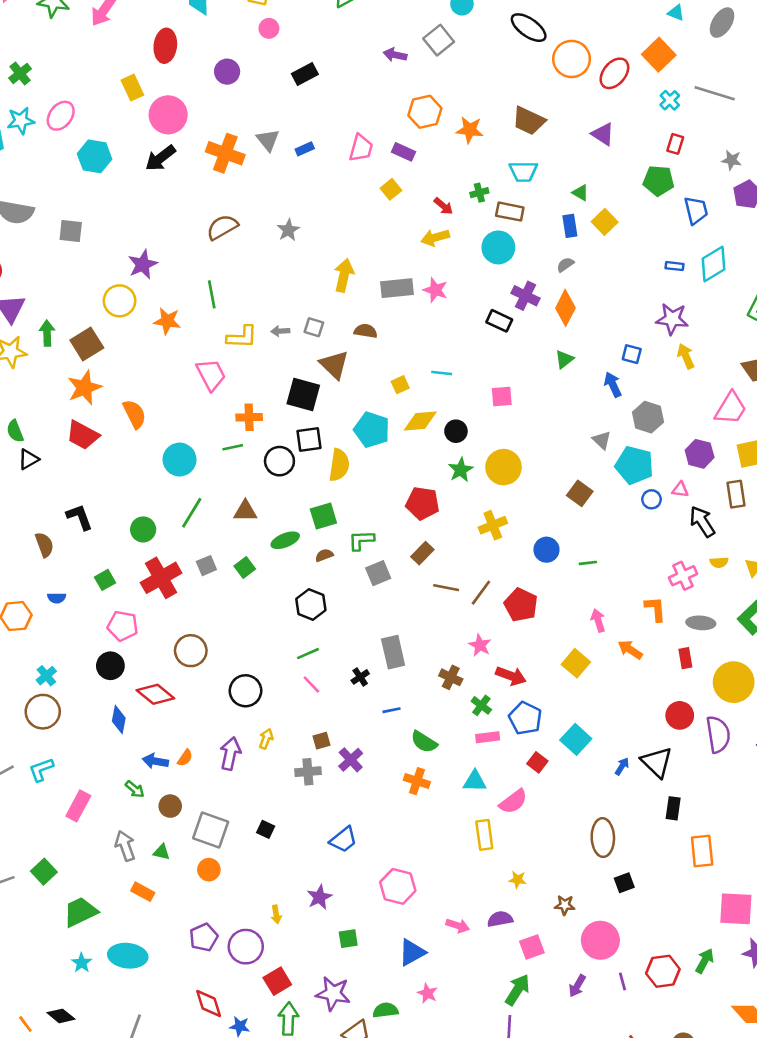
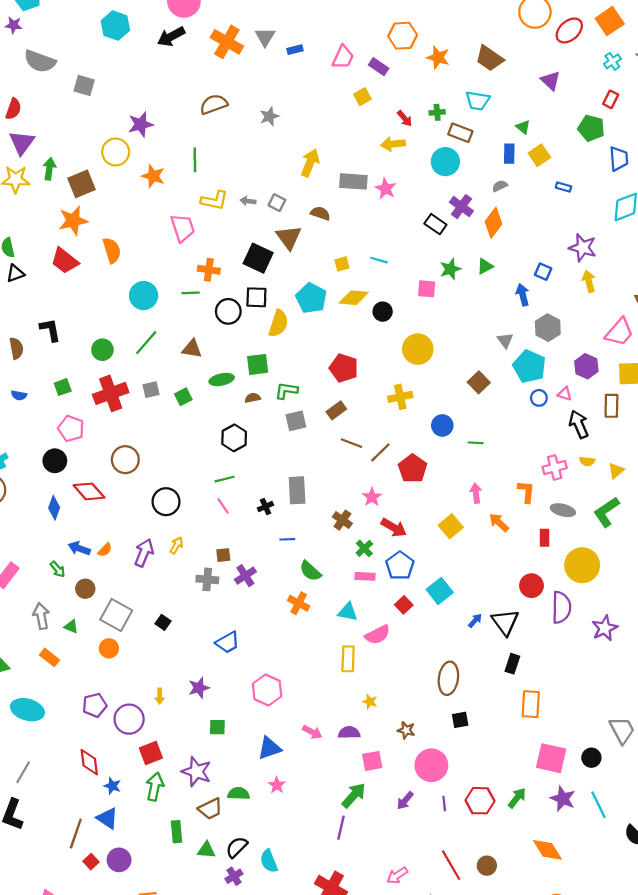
blue rectangle: (674, 266) -> (563, 187), moved
green star: (461, 470) -> (450, 269), moved

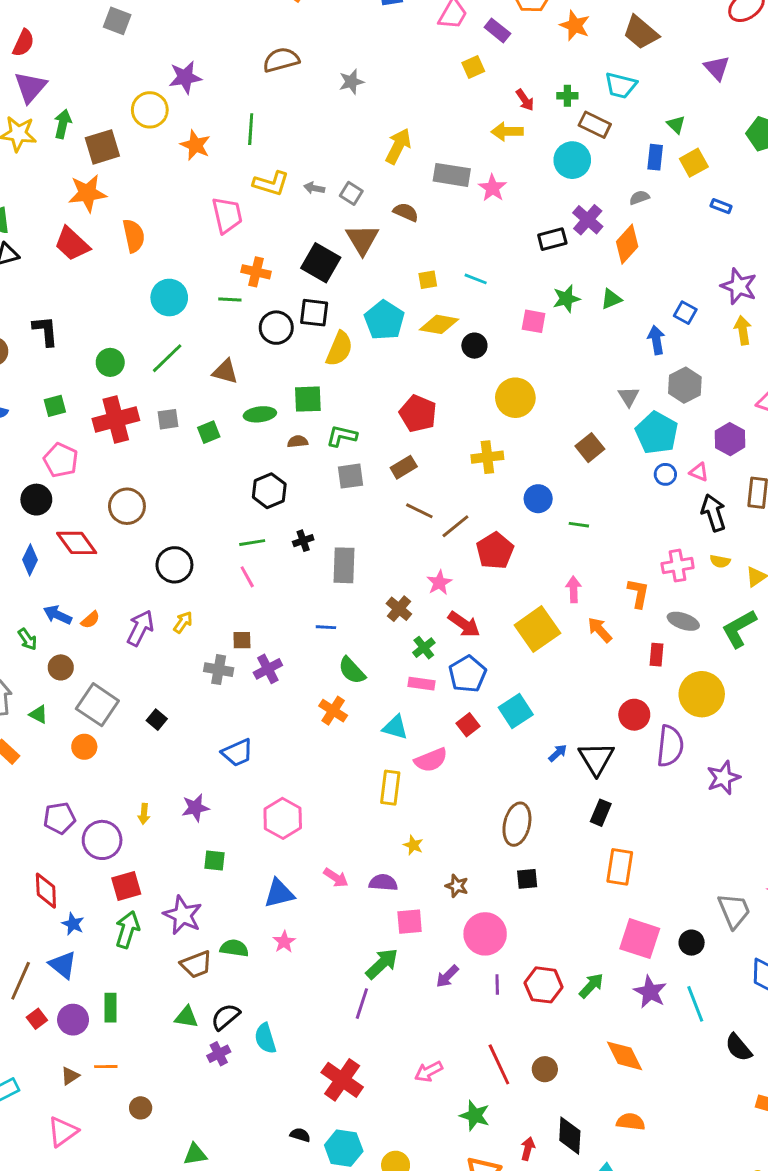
black rectangle: (435, 224) -> (552, 239), turned -55
black cross: (265, 507) -> (303, 541), moved
yellow square: (451, 526) -> (537, 629), size x1.4
green rectangle: (176, 832) -> (111, 1008), moved

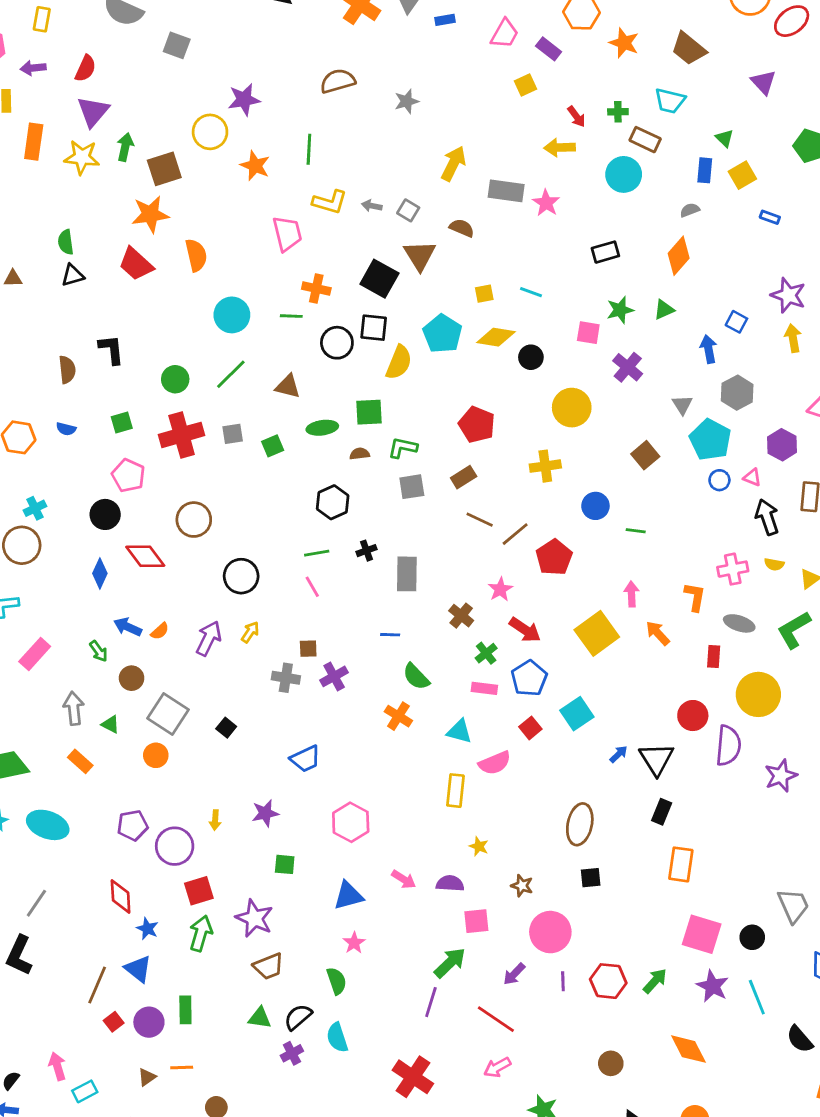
purple cross: (588, 220) -> (628, 367), moved
green semicircle: (234, 948) -> (337, 981), moved, turned 64
red line: (499, 1064) -> (496, 1019), moved, turned -30

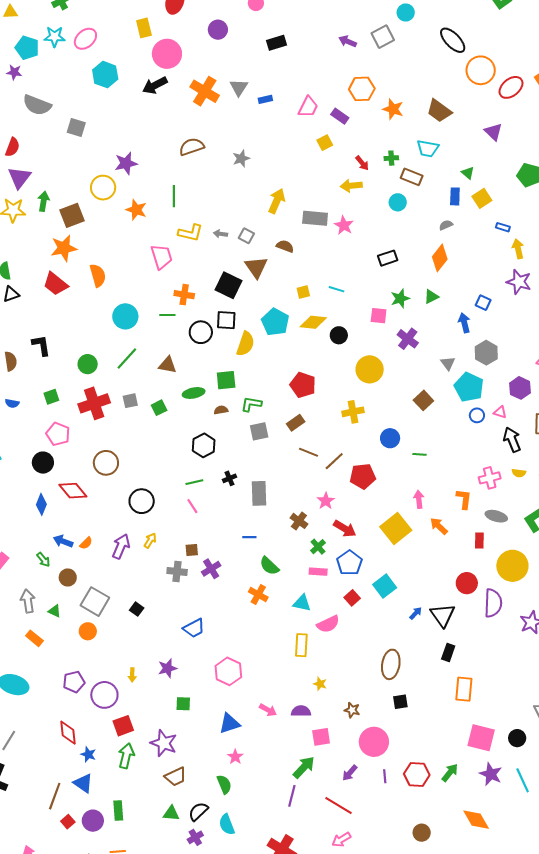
cyan circle: (624, 174) -> (398, 202), size x0.7
yellow arrow: (793, 338) -> (518, 249), moved
red pentagon: (554, 557) -> (363, 476), turned 30

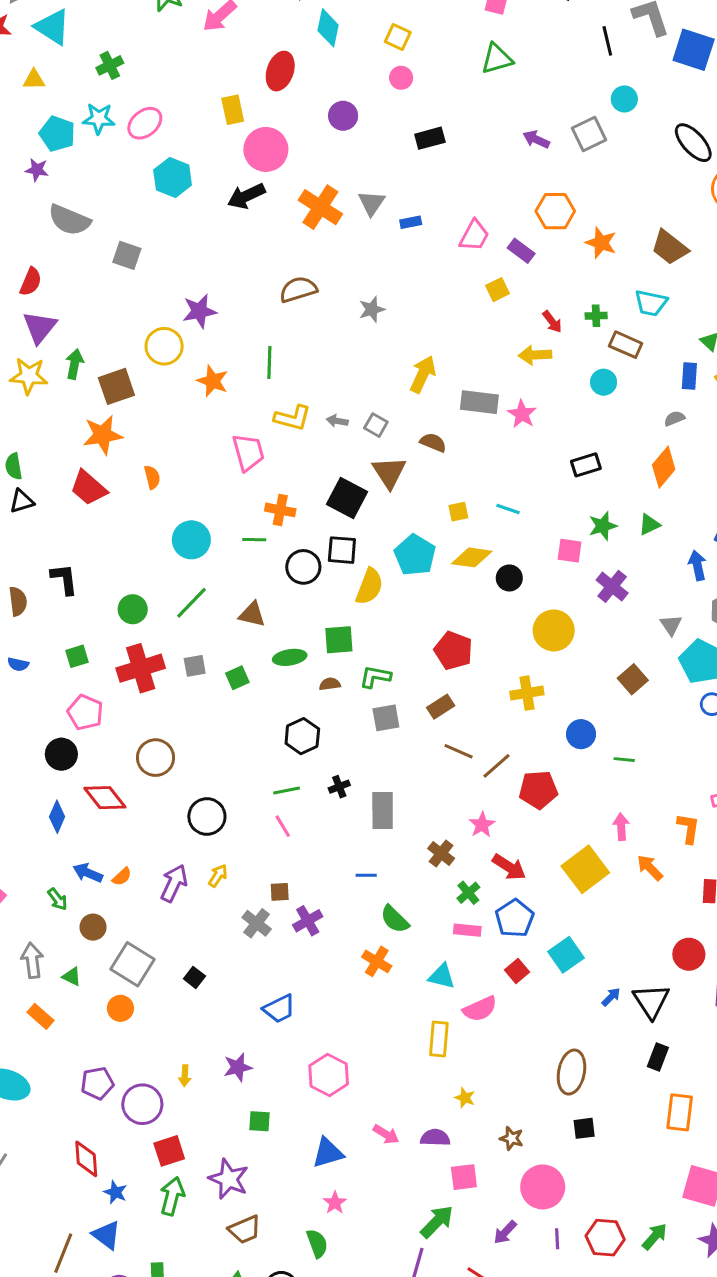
orange semicircle: (98, 275) -> (152, 477), size x0.7
gray cross: (177, 571) -> (257, 923), turned 30

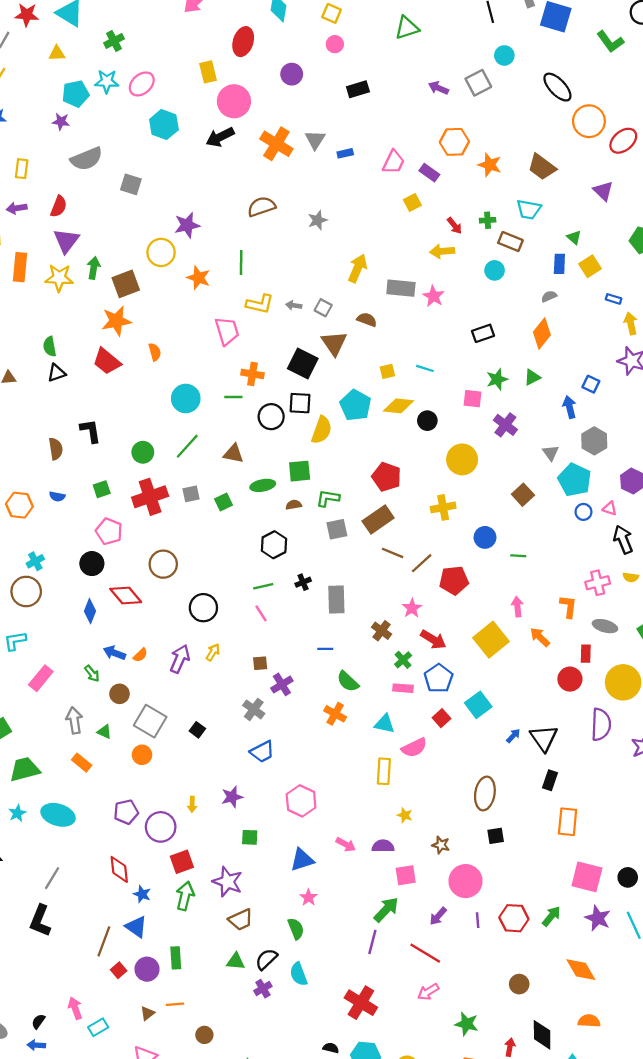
cyan pentagon: (57, 134) -> (76, 94), turned -30
gray semicircle: (69, 220) -> (87, 159), turned -44
brown rectangle: (441, 707) -> (378, 520), size x1.5
gray cross: (257, 923) -> (254, 709), moved
red circle: (689, 954) -> (570, 679), moved

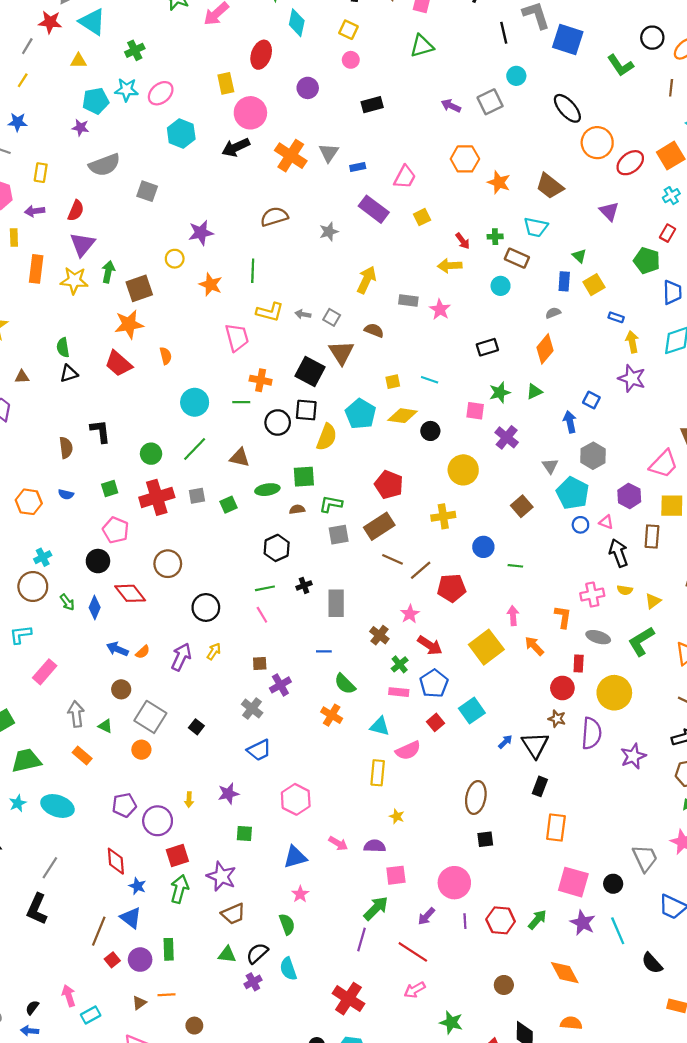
purple rectangle: (429, 173) -> (374, 209), moved, size x1.5
yellow circle: (161, 252) -> (175, 259), size x0.7
gray rectangle: (401, 288) -> (408, 301), size x0.7
green arrow: (92, 673) -> (67, 602), moved
brown star: (441, 845) -> (557, 719), moved

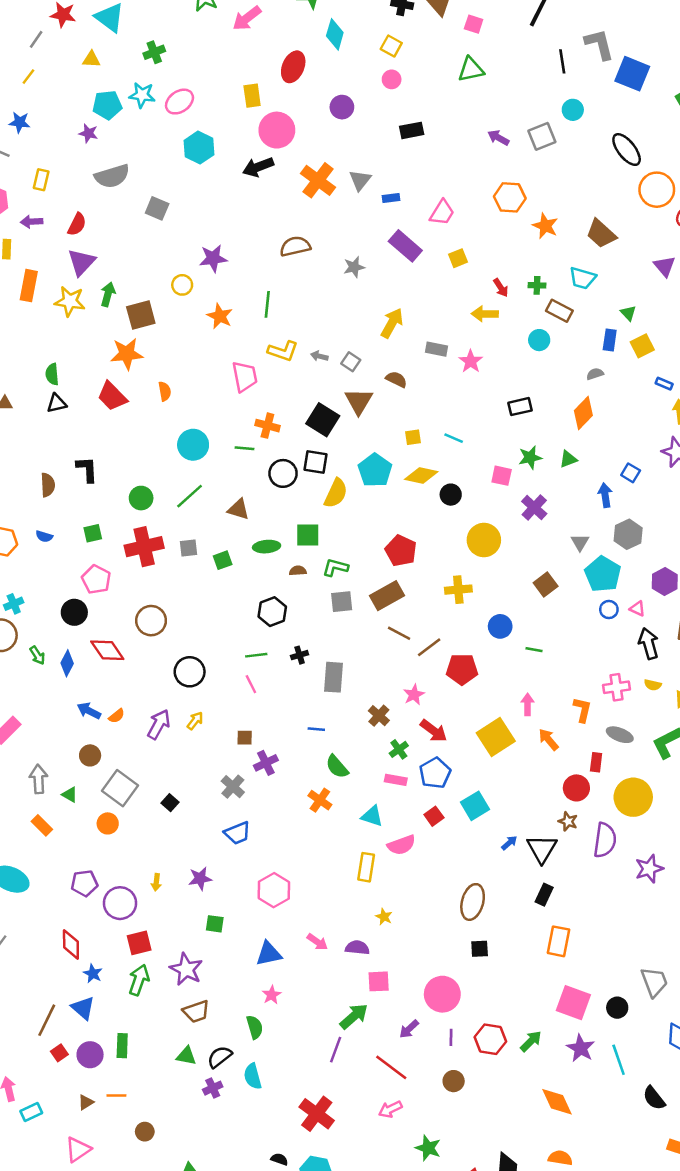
brown circle: (504, 985) -> (454, 1081), moved

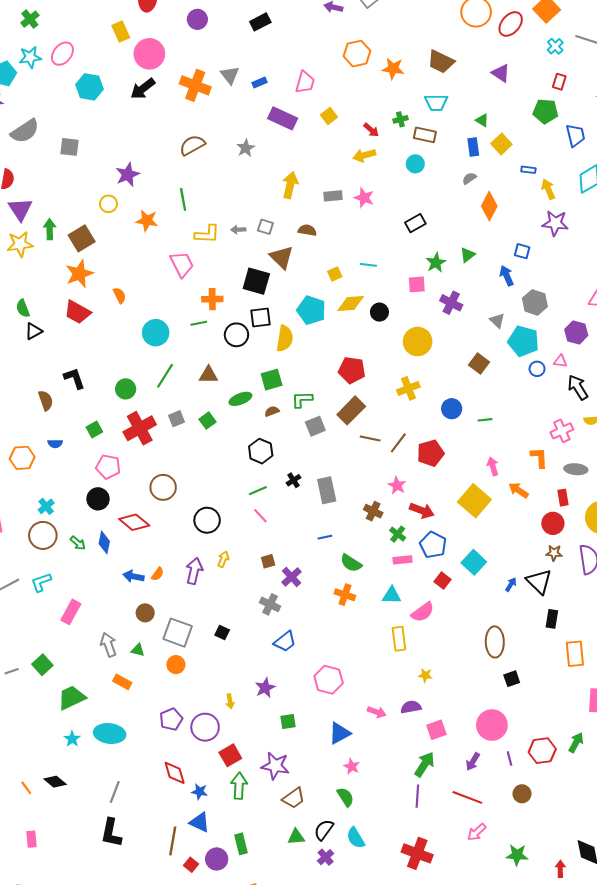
orange diamond: (583, 413) -> (489, 206), moved

